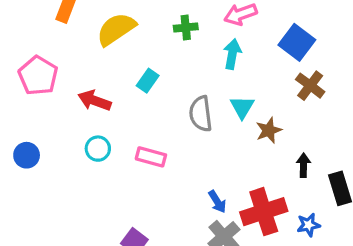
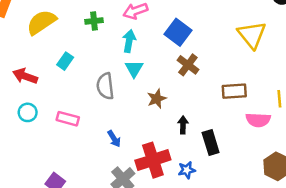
cyan triangle: (242, 107) -> (134, 69), moved
blue arrow: (217, 202) -> (114, 139), moved

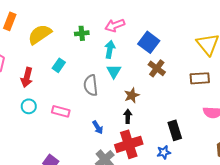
red arrow: (25, 76) -> (27, 77), turned -96
brown rectangle: (234, 91) -> (200, 78), moved
black arrow: (183, 125) -> (128, 116), moved
blue star: (187, 170) -> (164, 152), moved

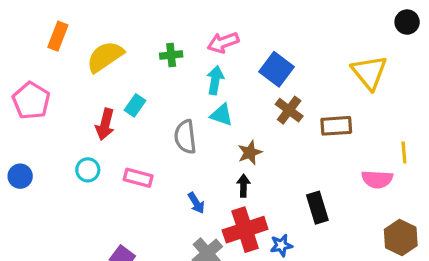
cyan triangle: (114, 71) -> (221, 115), turned -42
red arrow: (27, 77) -> (105, 124), moved
brown rectangle: (200, 78) -> (336, 126), moved
blue star: (164, 152) -> (281, 245), moved

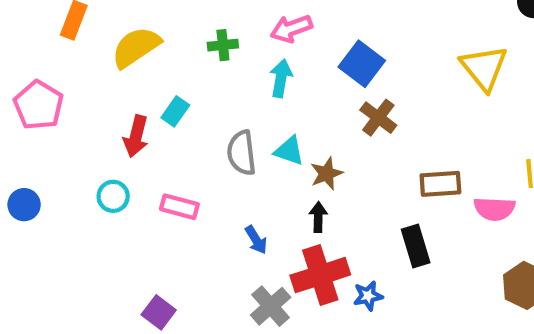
cyan triangle: (221, 115) -> (289, 151), moved
brown rectangle: (336, 126) -> (440, 184), moved

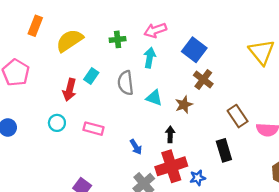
gray semicircle: (242, 153) -> (126, 83), moved
brown star: (327, 174) -> (184, 105), moved
brown rectangle: (440, 184) -> (238, 116), turned 60

